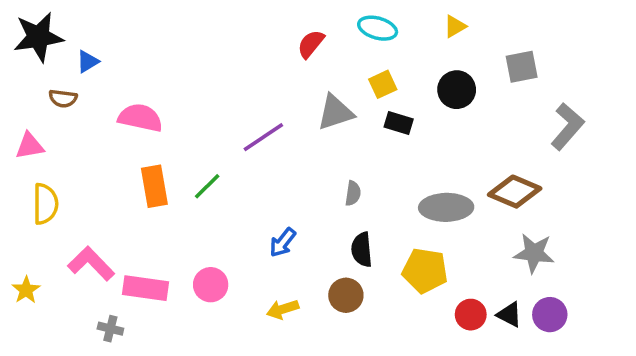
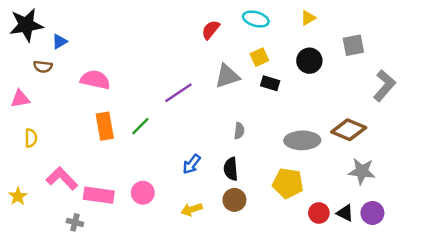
yellow semicircle: (45, 204) -> (31, 138), size x0.7
black semicircle: (362, 250) -> (231, 169), moved

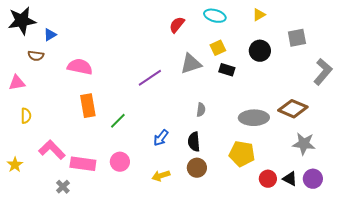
green line: (140, 126) -> (118, 121), moved
gray cross: (75, 222) -> (63, 187), turned 32

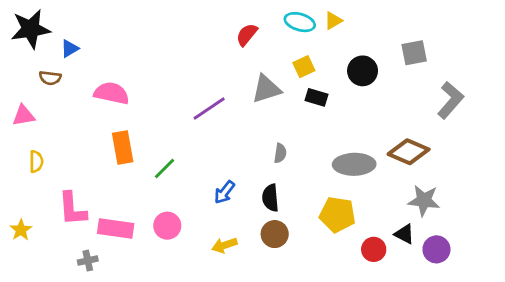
yellow triangle: (259, 15) -> (333, 21), moved
pink L-shape: (52, 150) -> (72, 209), turned -140
black triangle: (290, 179) -> (404, 234), moved
gray cross: (63, 187) -> (88, 261), turned 32

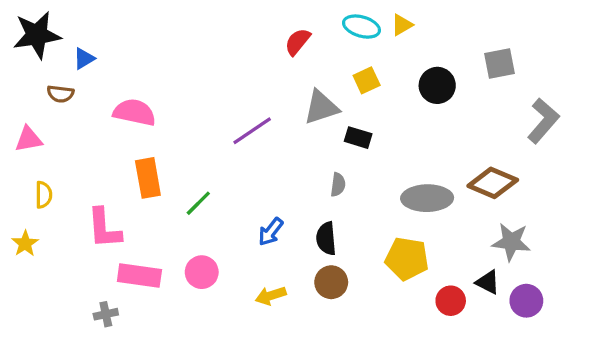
black rectangle: (317, 97) -> (358, 138), moved
pink L-shape: (72, 209) -> (104, 228), moved
yellow star: (21, 230) -> (25, 244), moved

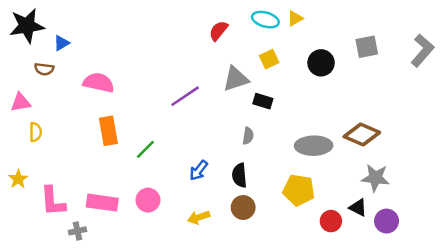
gray L-shape: (543, 121) -> (422, 50), moved
yellow semicircle: (44, 195) -> (35, 132), moved
pink L-shape: (104, 228) -> (53, 201), moved

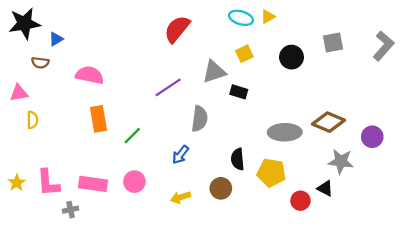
red semicircle: (218, 31) -> (177, 29), moved, size x1.5
gray semicircle: (248, 136) -> (200, 119), moved, size x1.6
black semicircle: (239, 175) -> (238, 159), moved
yellow star: (18, 179) -> (17, 183), moved
purple circle: (387, 221) -> (372, 137), moved

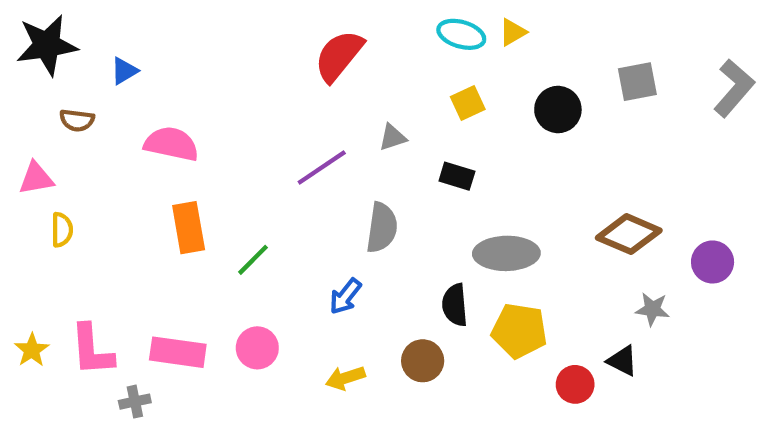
blue triangle: (56, 39) -> (124, 71), moved
gray triangle: (214, 72) -> (393, 137), moved, size x0.6
gray ellipse: (285, 132) -> (506, 253), moved
gray star: (341, 161) -> (652, 309), size x0.7

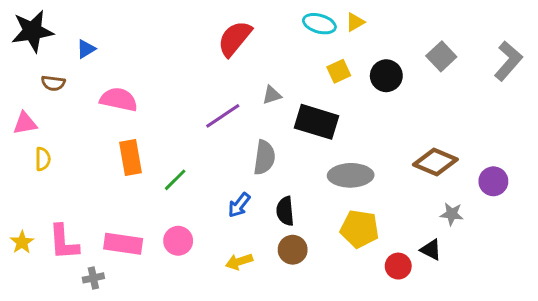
gray square: (637, 82) -> (441, 56), turned -32
yellow square: (468, 103) -> (339, 71), moved
black rectangle: (457, 176) -> (316, 122), size x1.8
black semicircle: (455, 305) -> (285, 211), moved

